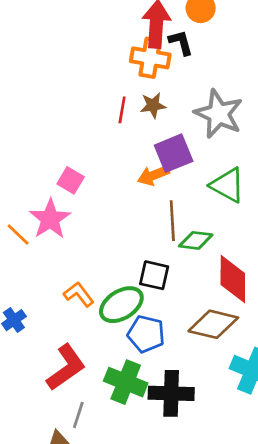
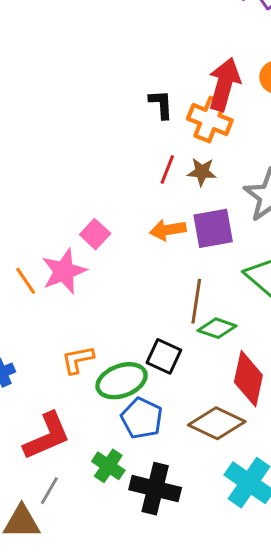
black L-shape: (181, 42) -> (161, 104), moved
orange arrow: (153, 175) -> (168, 230), moved
orange L-shape: (79, 294) -> (78, 360), turned -76
green cross: (126, 382) -> (108, 466), size x0.7

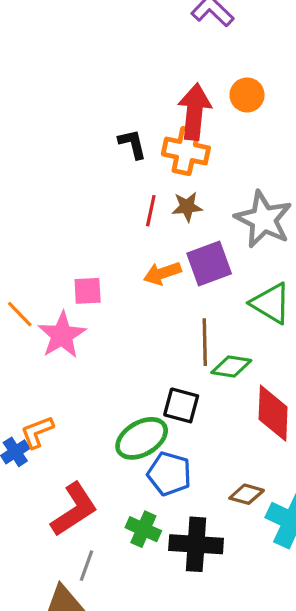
pink square: (95, 234) -> (88, 291), turned -36
orange line: (26, 281) -> (20, 314), moved
orange L-shape: (78, 360) -> (37, 432), moved
brown diamond: (217, 423) -> (247, 494), moved, size x0.6

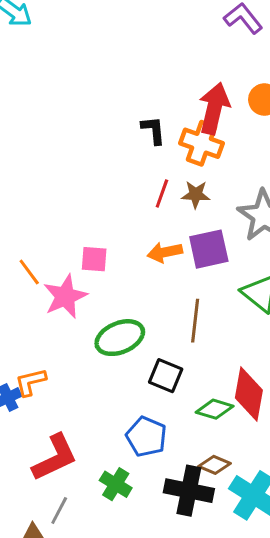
green diamond: (231, 367) -> (215, 409), moved
green ellipse: (142, 438) -> (120, 338), moved
black cross: (196, 544) -> (189, 491), moved

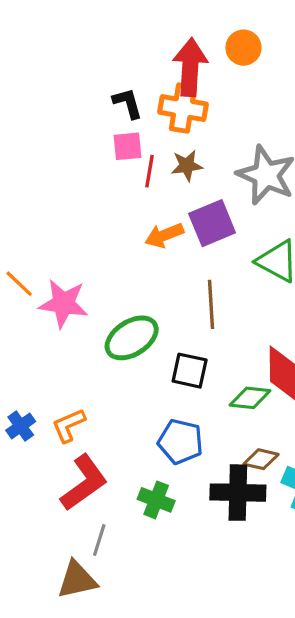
pink square: (94, 259) -> (128, 146), moved
pink star: (65, 296) -> (63, 303), turned -30
orange L-shape: (30, 382) -> (69, 425), moved

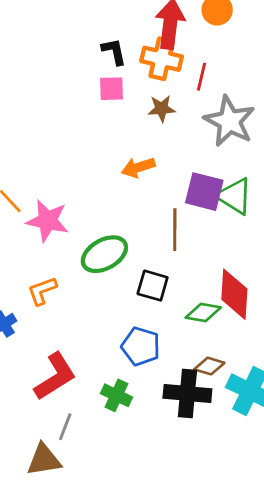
red line: (149, 171) -> (202, 77), moved
purple square: (212, 223) -> (204, 192), moved, turned 33
orange L-shape: (69, 425) -> (42, 291), moved

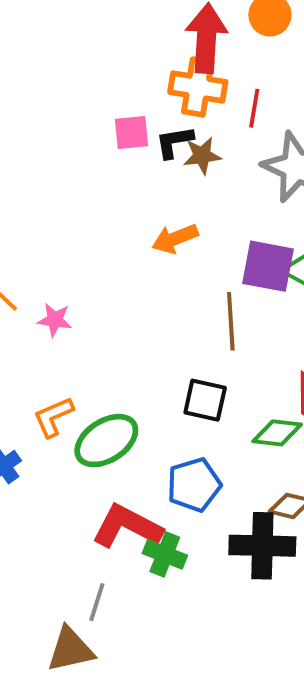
black L-shape: (114, 51) -> (174, 142), moved, turned -84
pink star: (48, 221) -> (55, 320), size x0.6
green ellipse: (104, 254) -> (106, 441), moved
blue pentagon: (141, 346) -> (194, 485), turned -30
red L-shape: (55, 376) -> (127, 526), moved, turned -117

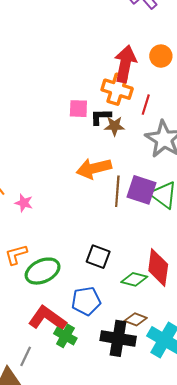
orange arrow: (175, 239) -> (94, 168), size x1.4
brown line: (231, 321) -> (117, 191), moved

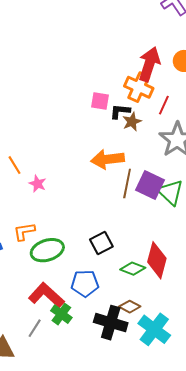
brown star: (114, 126) -> (132, 122), turned -30
black square: (98, 257) -> (101, 243), turned 35
gray line: (26, 356) -> (35, 328), moved

